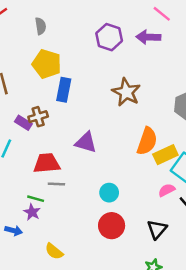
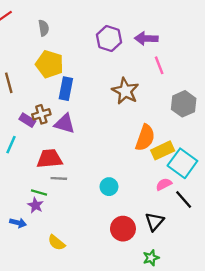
pink line: (162, 14) -> (159, 65), moved, turned 30
purple triangle: (86, 142) -> (65, 124), moved
red circle: (112, 226) -> (123, 229), moved

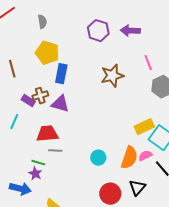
pink line: (159, 65) -> (148, 63), moved
brown star: (125, 91) -> (112, 76), turned 30
orange semicircle: (145, 138) -> (129, 158), moved
blue arrow: (18, 223) -> (20, 189), size x1.5

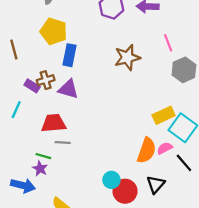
cyan circle: (98, 158) -> (111, 180), moved

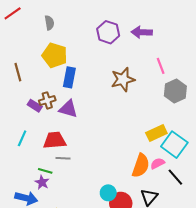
cyan line: (16, 110) -> (22, 138), moved

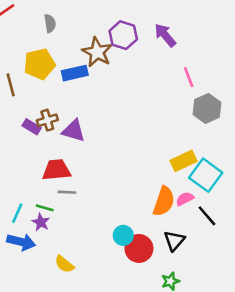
purple arrow: (142, 32) -> (165, 35), turned 48
yellow pentagon: (55, 55) -> (39, 64), moved, turned -30
blue rectangle: (69, 77) -> (75, 73), moved, turned 66
brown star: (123, 79) -> (97, 52), moved, turned -30
cyan line: (22, 138) -> (17, 213), moved

